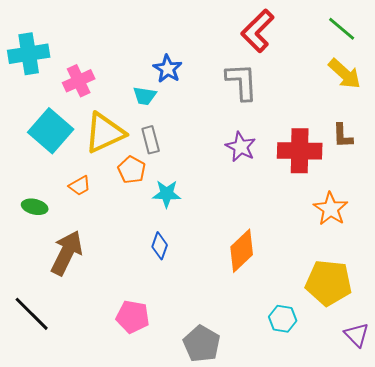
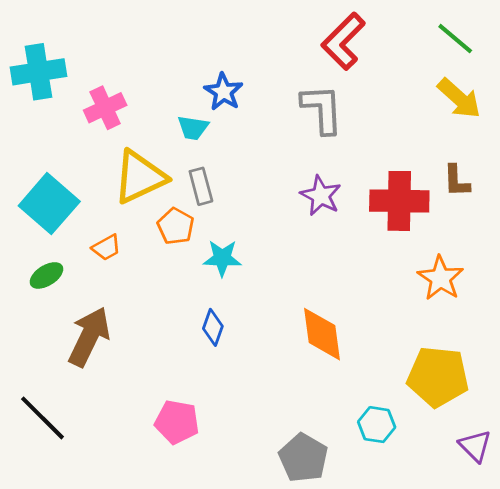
cyan square: (51, 131) -> (49, 204), moved
green ellipse: (35, 207) -> (46, 275), turned -45
orange diamond: (242, 251) -> (322, 334), turned -54
gray pentagon: (202, 344) -> (303, 458), moved

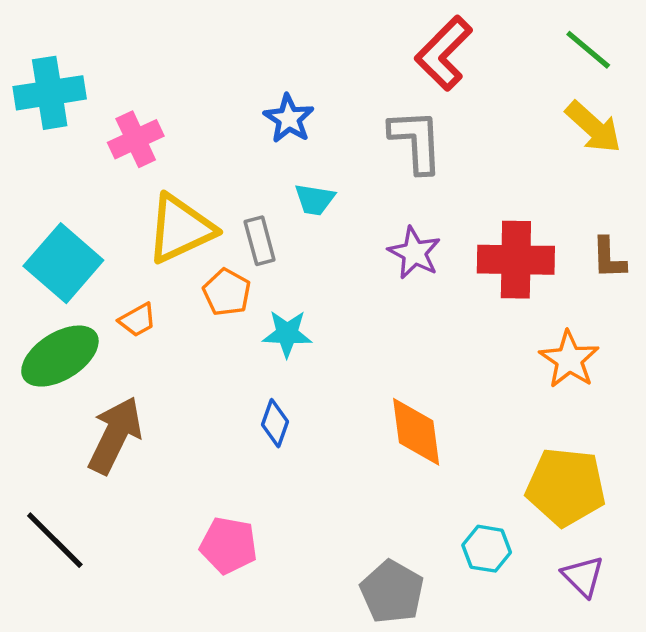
cyan trapezoid: (193, 128) -> (315, 199), moved
brown L-shape: (456, 181) -> (609, 258), moved
green ellipse: (46, 275) -> (60, 356), size x1.8
purple triangle: (475, 446) -> (583, 576), moved

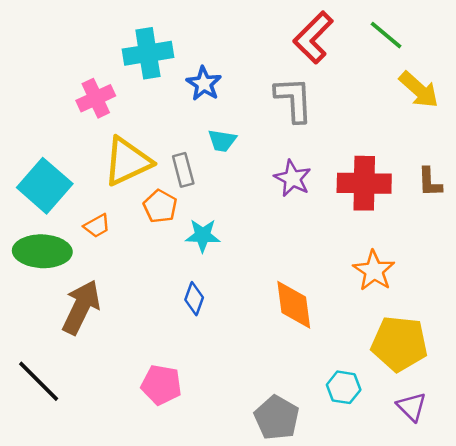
green line: (588, 50) -> (386, 35), moved
cyan cross: (50, 93) -> (148, 53), moved
green ellipse: (60, 356) -> (42, 251), turned 34
orange star: (569, 359) -> (374, 271), moved

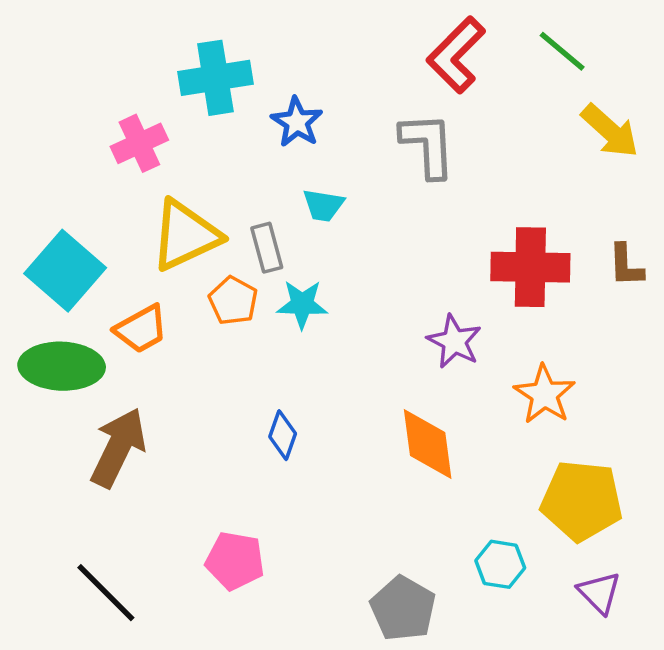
purple star: (293, 178) -> (454, 341), moved
orange trapezoid: (97, 226) -> (141, 329), size x1.4
cyan star: (203, 235) -> (302, 304), moved
black line: (39, 381) -> (106, 593), moved

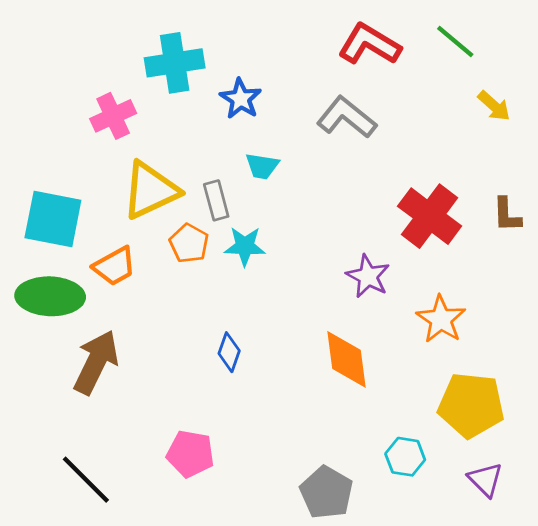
red L-shape: (456, 55) -> (369, 44), turned 76
yellow arrow: (610, 131) -> (494, 106), size x0.7
gray L-shape: (428, 145) -> (346, 117), turned -48
red cross: (530, 267) -> (430, 216), turned 36
cyan square: (65, 271) -> (53, 219), turned -30

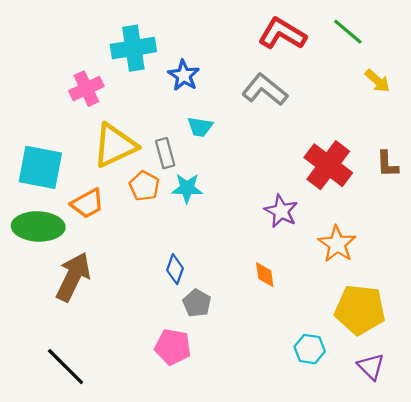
orange diamond: (346, 359) -> (265, 275), size x0.6
pink pentagon: (190, 454) -> (173, 347), moved
gray pentagon: (326, 492) -> (197, 303), moved, size x0.7

